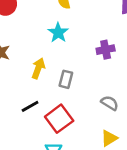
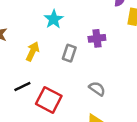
gray rectangle: (66, 79) -> (69, 53), moved
red square: (59, 119) -> (49, 100), turned -30

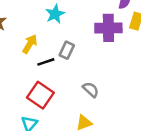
purple cross: (97, 38) -> (108, 28), moved, size x1.5
black line: (22, 86) -> (46, 62), moved

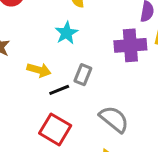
yellow arrow: (30, 44) -> (39, 70), turned 78
gray semicircle: (91, 90) -> (114, 119), size x1.5

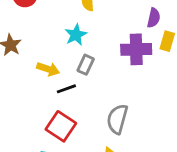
gray rectangle: (83, 75) -> (86, 65), moved
gray semicircle: (114, 119) -> (117, 119), turned -116

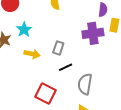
cyan star: (76, 35) -> (24, 30), moved
black line: (66, 89) -> (66, 67), moved

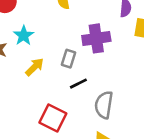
purple cross: (93, 33) -> (96, 38), moved
yellow arrow: (32, 54) -> (35, 67), turned -56

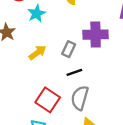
cyan star: (24, 36) -> (37, 14), moved
gray semicircle: (104, 105) -> (80, 98), moved

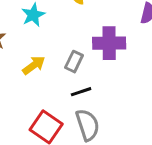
gray semicircle: (80, 98) -> (88, 125), turned 145

